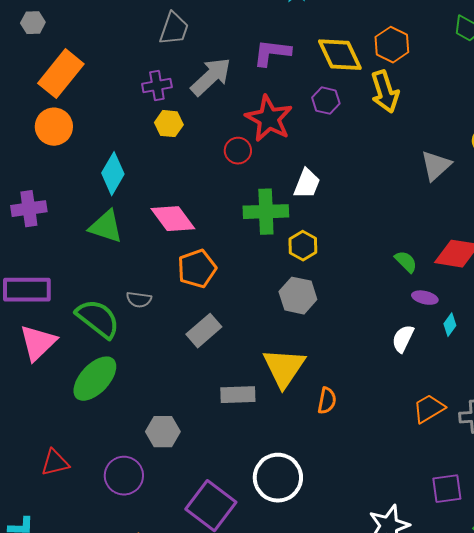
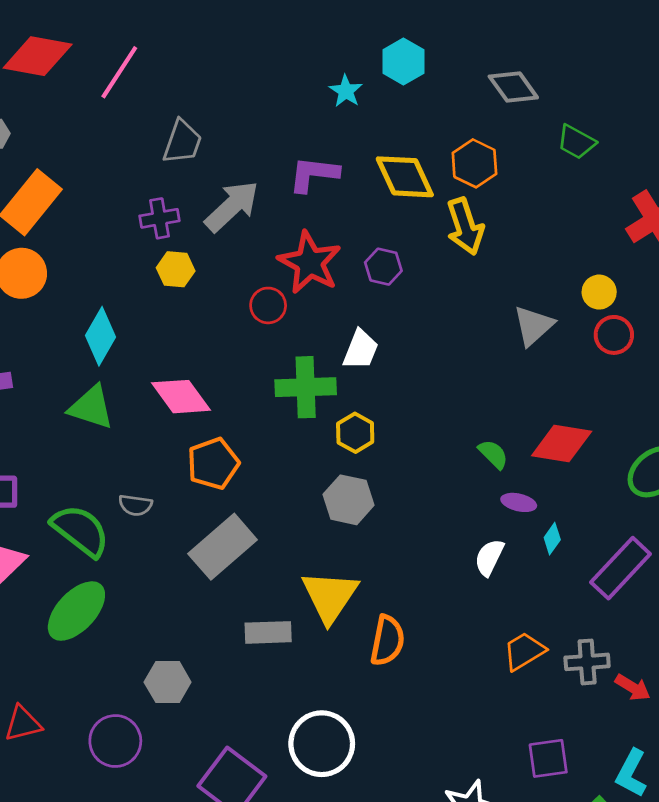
purple hexagon: (326, 101) -> (383, 267), moved
gray rectangle: (204, 331) -> (223, 547), size x1.4
orange semicircle: (327, 401) -> (387, 640), size x1.4

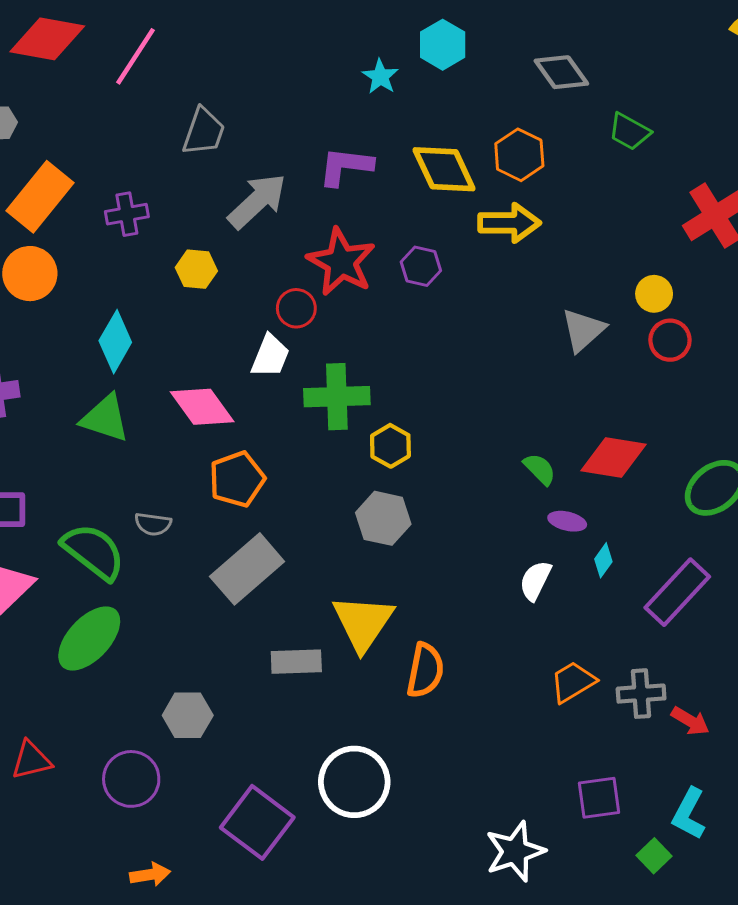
purple cross: (160, 218) -> (127, 214), moved
yellow arrow: (465, 226) -> (509, 223), turned -72
white trapezoid: (361, 350) -> (270, 356), moved

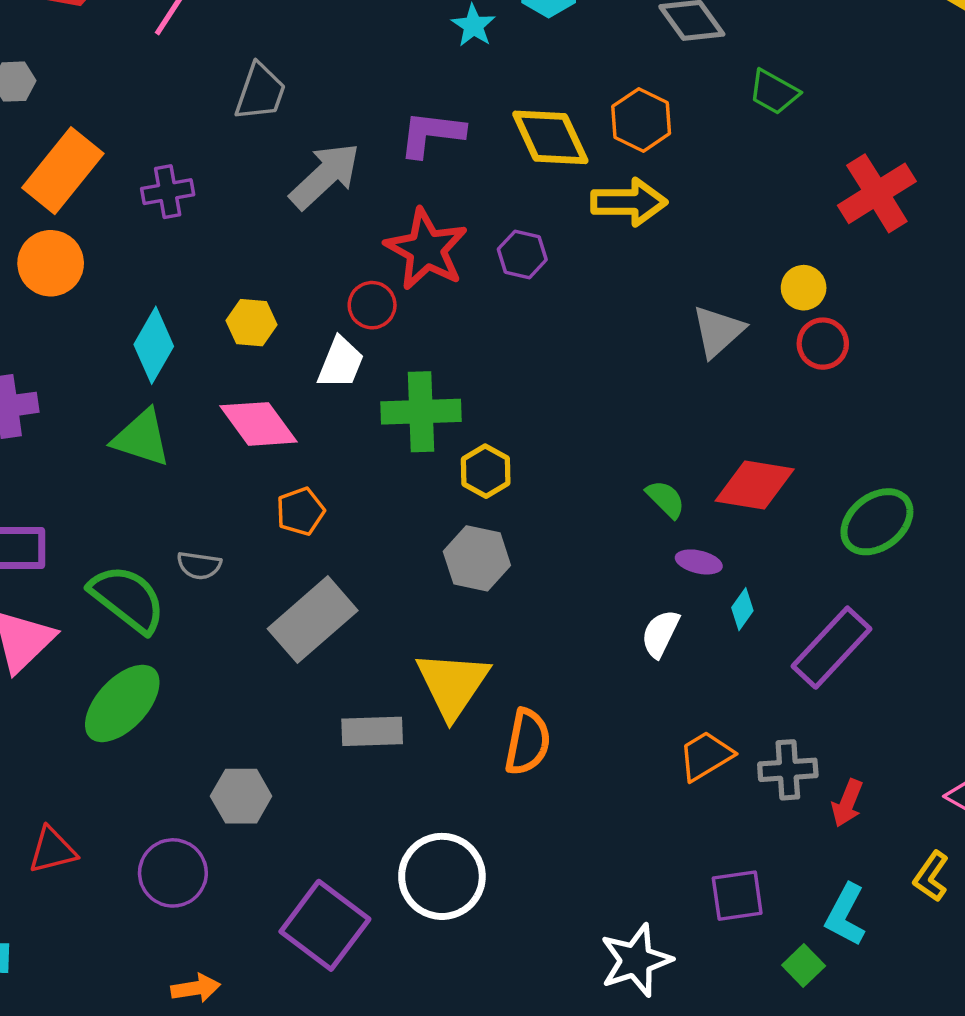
yellow hexagon: (196, 269) -> (252, 323), moved
orange pentagon: (237, 479) -> (300, 511), size x0.7
red arrow: (690, 721) -> (847, 803), turned 81

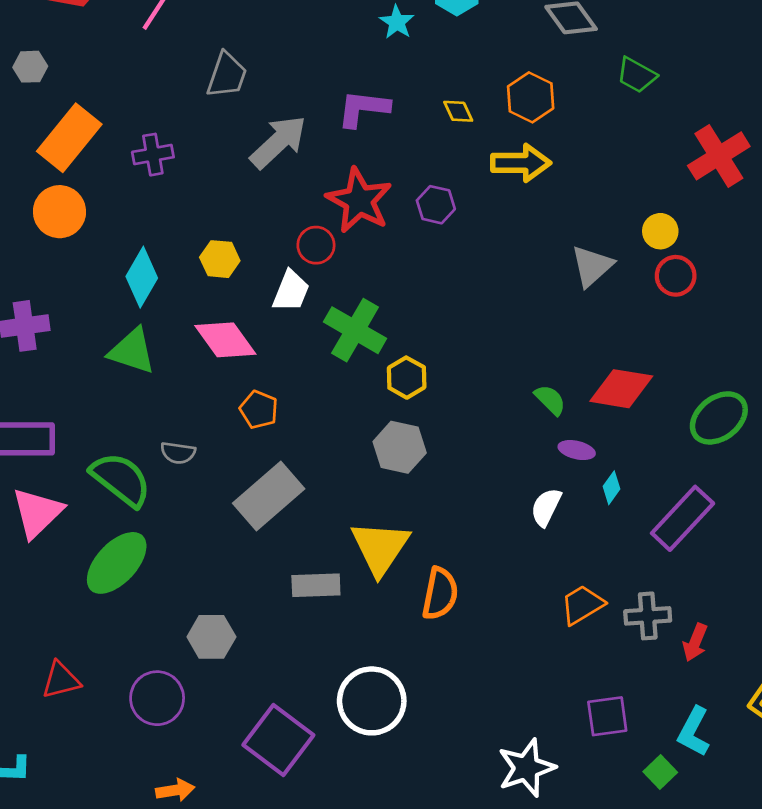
yellow diamond: (550, 137) -> (458, 111), size x0.5
green cross: (421, 412) -> (355, 330), turned 32
orange pentagon: (300, 511) -> (259, 410), turned -30

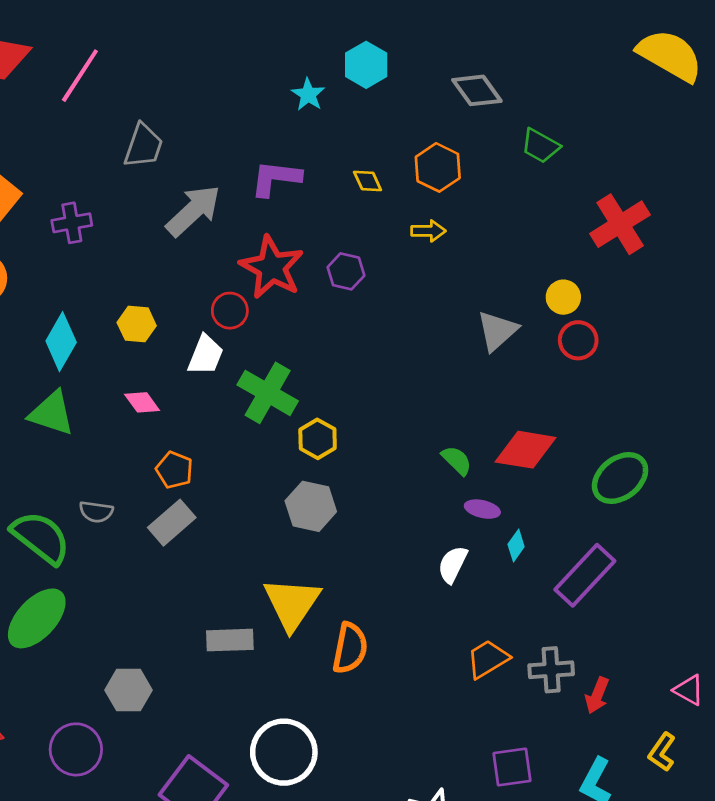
yellow arrow: (521, 163) -> (428, 231), size x0.6
pink diamond: (225, 340) -> (142, 402), size x0.6
gray rectangle: (269, 496) -> (172, 523), moved, size x0.7

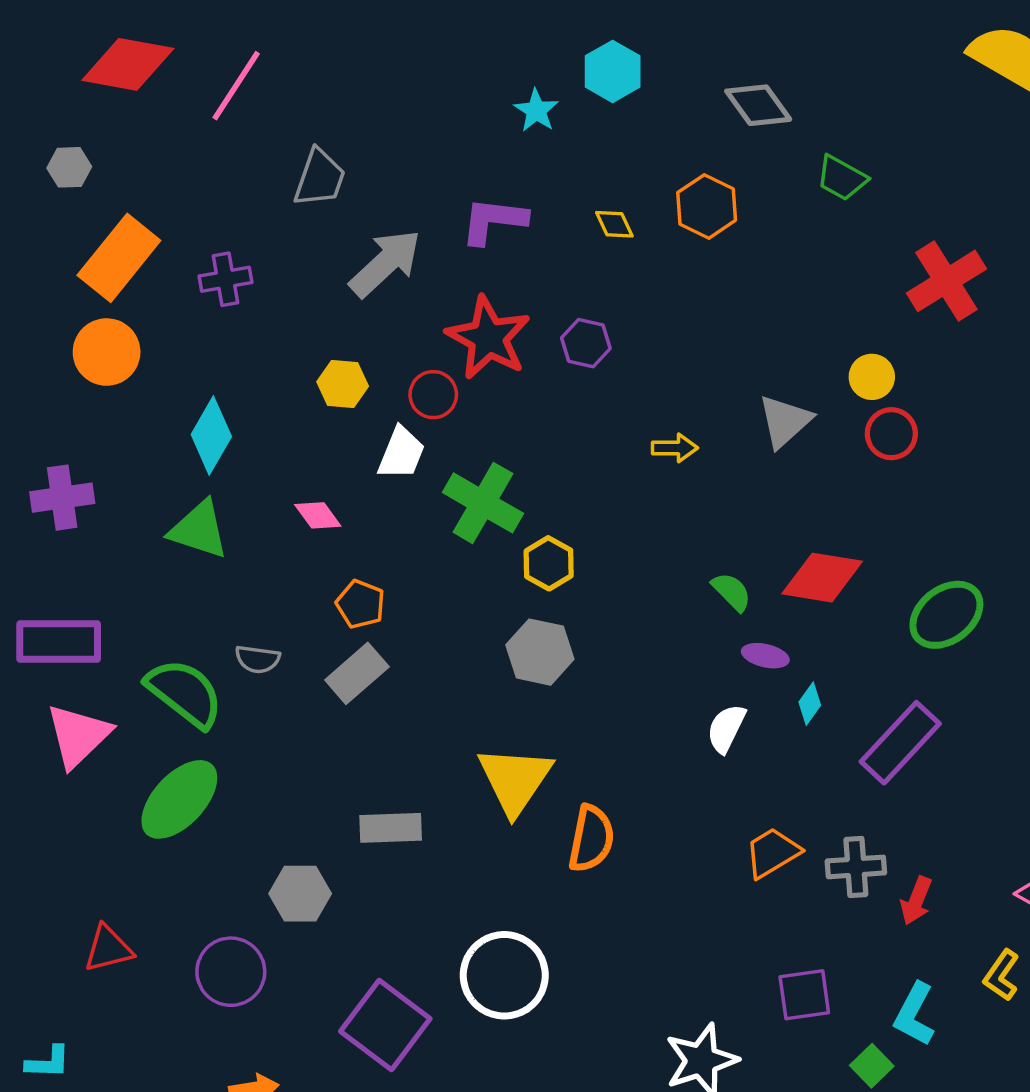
yellow arrow: (428, 231) -> (675, 448), moved
yellow hexagon: (137, 324) -> (343, 384), moved
gray rectangle: (230, 640) -> (391, 828), moved

